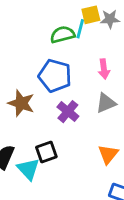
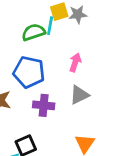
pink arrow: (104, 69) -> (75, 62), turned -150
purple cross: (68, 112) -> (44, 105), turned -30

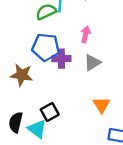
purple cross: (44, 105) -> (61, 59), moved

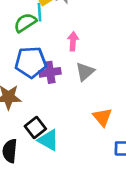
black square: (50, 112) -> (35, 128), moved
cyan triangle: (37, 129) -> (48, 140), moved

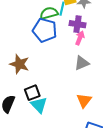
blue pentagon: (31, 62) -> (45, 30), moved
purple cross: (50, 72) -> (77, 24), moved

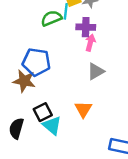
blue pentagon: (45, 30) -> (36, 62), moved
orange triangle: (84, 101) -> (83, 109), moved

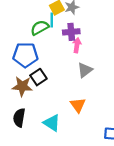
blue pentagon: (36, 62) -> (25, 55), moved
black square: (43, 112) -> (38, 77), moved
black semicircle: (16, 128) -> (19, 118), moved

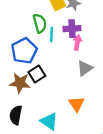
cyan line: (52, 20) -> (52, 35), moved
green semicircle: (40, 28) -> (40, 23), turned 102
blue pentagon: (25, 55) -> (24, 51), turned -30

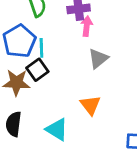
cyan line: (52, 35) -> (41, 48), moved

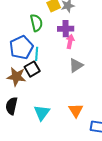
orange triangle: (90, 105) -> (76, 110), moved
cyan triangle: (57, 129) -> (42, 113), turned 30

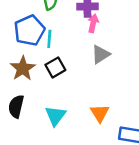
black square: (32, 69) -> (55, 67), moved
brown star: (16, 77) -> (23, 68), turned 30

